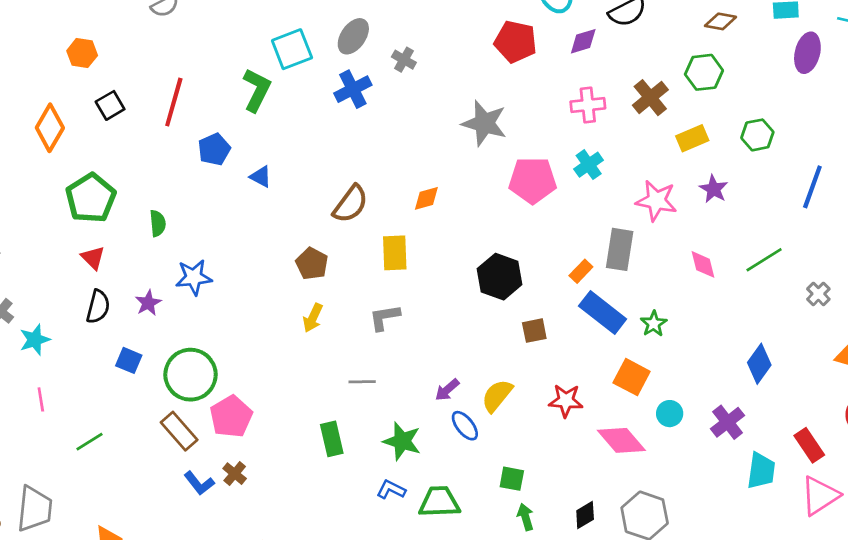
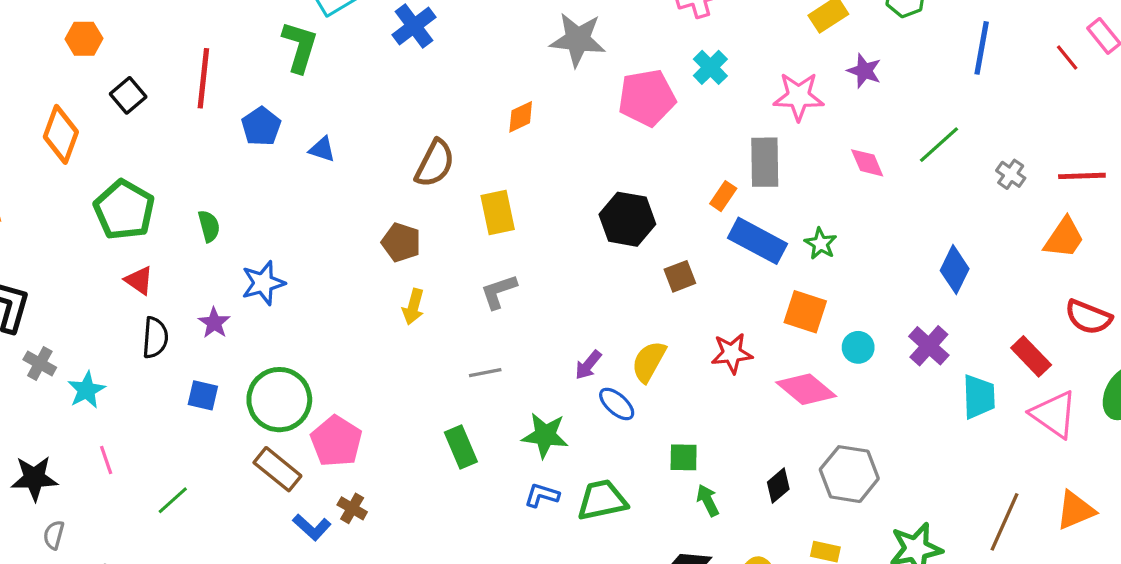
orange diamond: (426, 198) -> (521, 117), moved
pink triangle: (820, 496) -> (1054, 414), turned -42

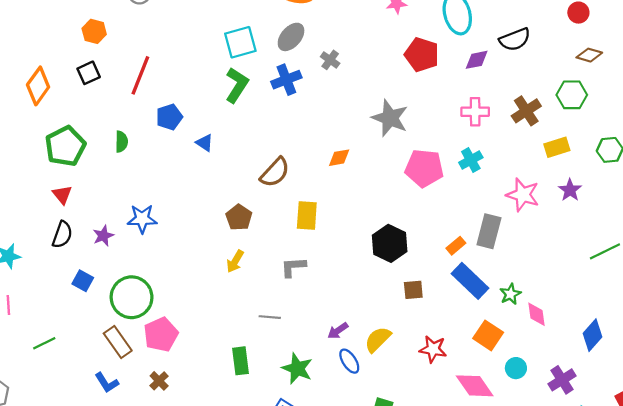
orange hexagon: (84, 39) -> (94, 31), moved
green L-shape: (300, 47) -> (237, 85), moved
pink diamond: (867, 163) -> (537, 314), moved
green semicircle: (209, 226) -> (121, 142), moved
blue L-shape: (312, 527) -> (107, 383), moved

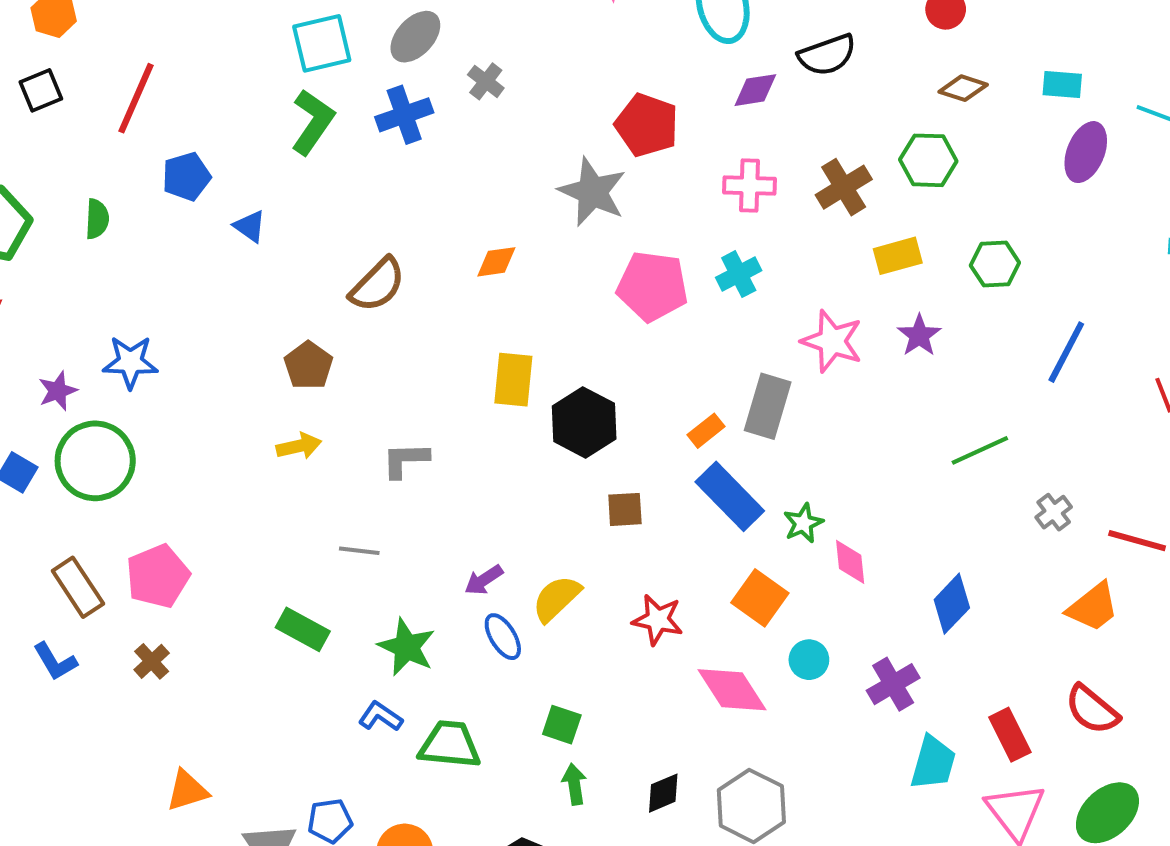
red pentagon: (422, 55) -> (647, 125), moved
yellow rectangle: (307, 216) -> (513, 380), moved
yellow arrow: (235, 261) -> (299, 446), turned -135
green circle: (132, 297) -> (95, 461), moved
green rectangle: (241, 361) -> (303, 629), turned -56

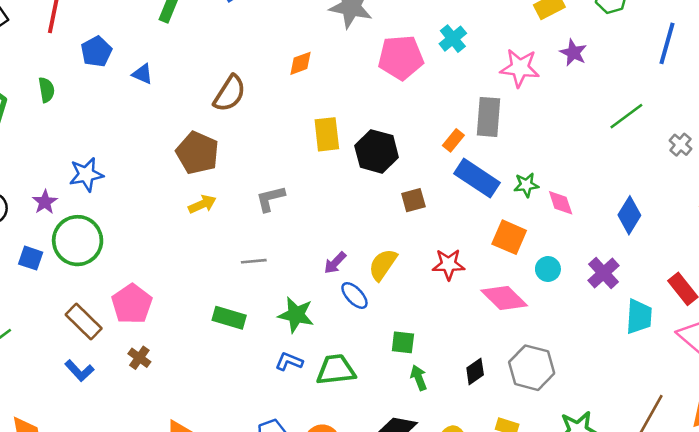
brown pentagon: (308, 366) -> (197, 153), size x1.4
green star: (803, 523) -> (526, 185), turned 30

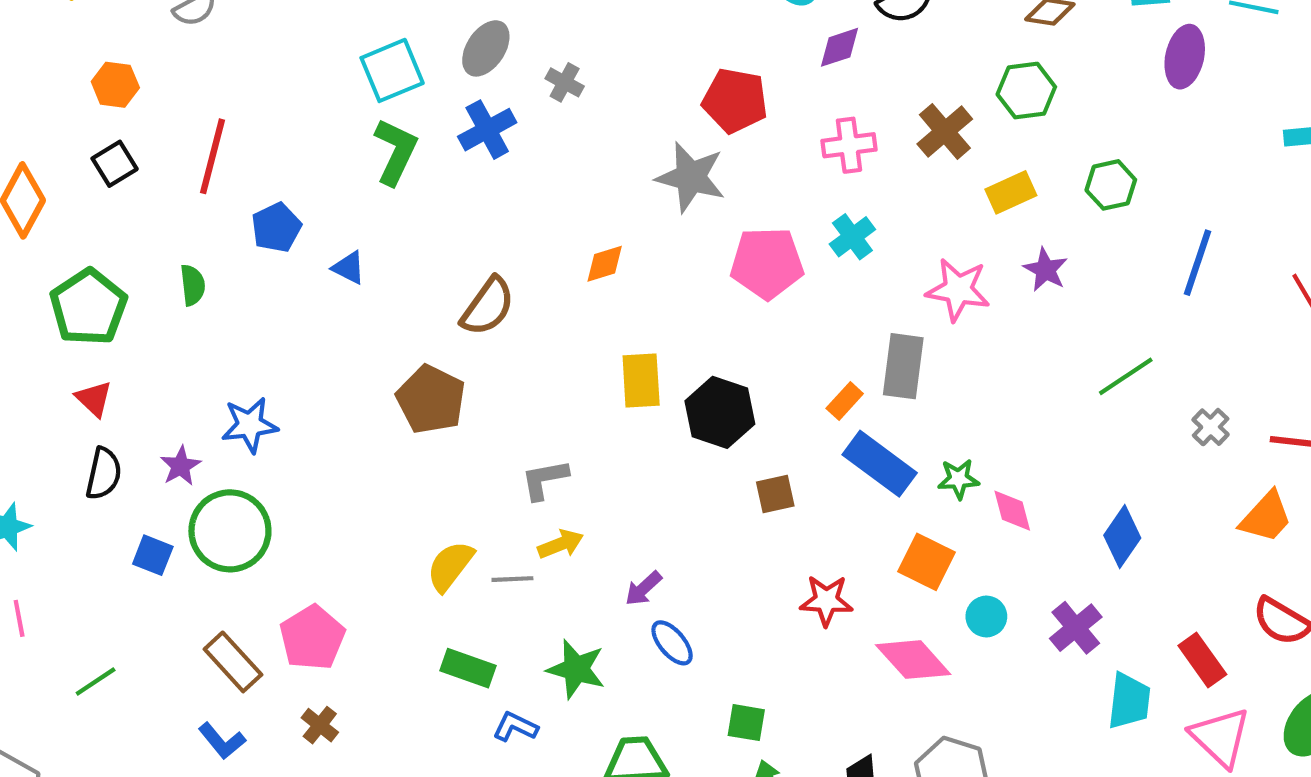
yellow arrow: (202, 204) -> (561, 544), moved
yellow semicircle: (383, 265) -> (450, 566), moved
blue L-shape: (289, 362) -> (515, 727), moved

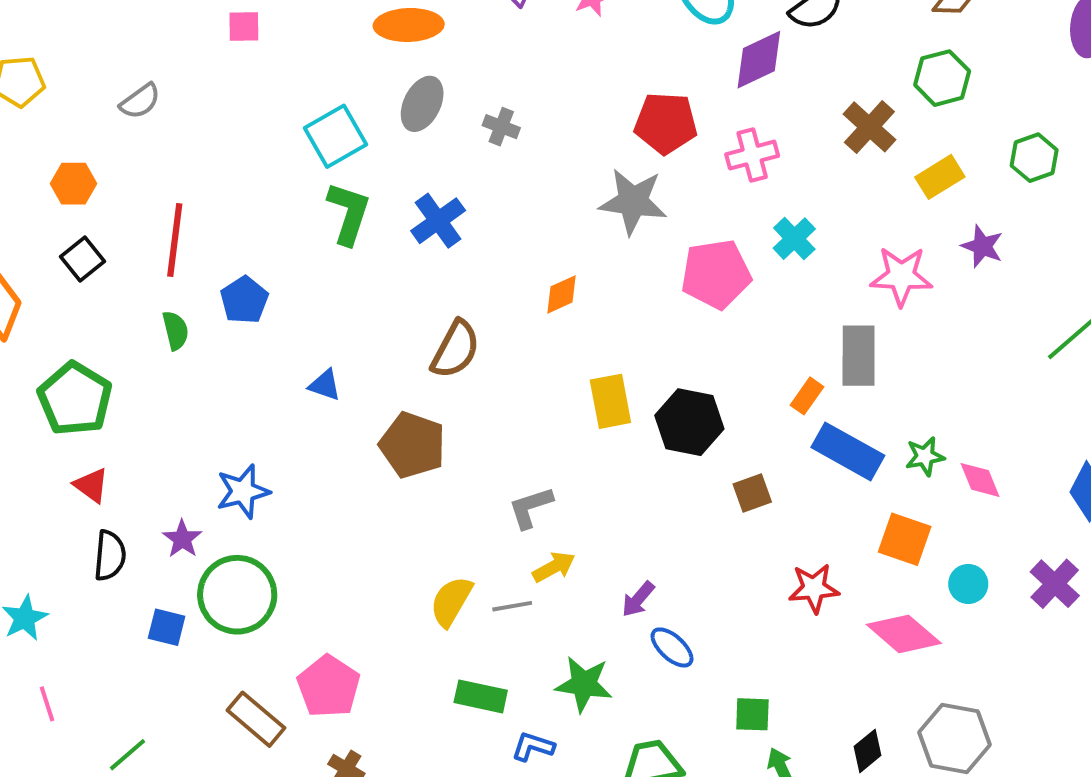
purple diamond: (839, 47) -> (759, 60), size x1.4
blue cross: (487, 130) -> (438, 221), moved
pink cross: (849, 145) -> (752, 155), moved
blue triangle: (349, 268) -> (325, 385), moved
green semicircle: (193, 285) -> (175, 330), moved

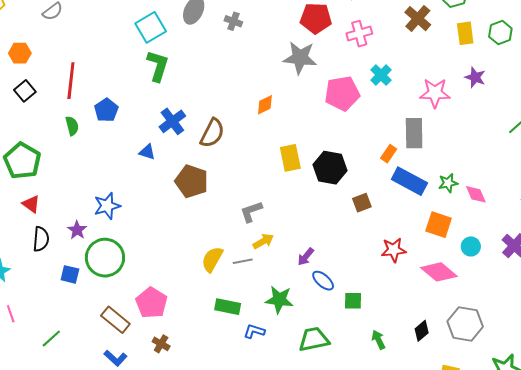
yellow rectangle: (940, 177) -> (465, 33), moved, turned -65
blue cross: (438, 221) -> (172, 121), moved
green square: (752, 714) -> (353, 301), moved

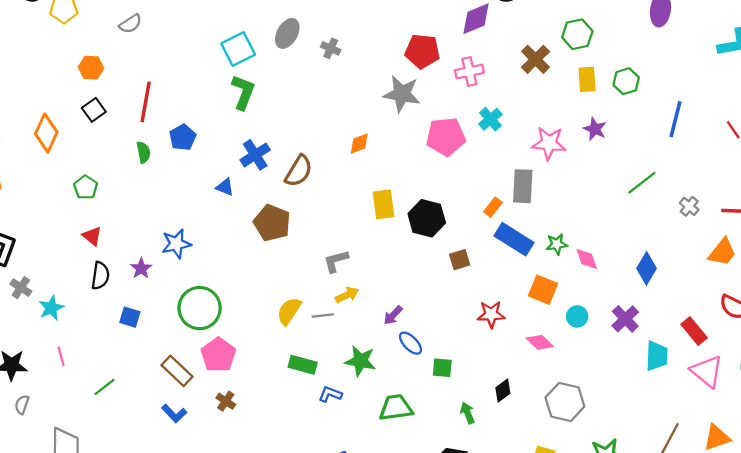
green pentagon: (22, 161) -> (86, 187), size x0.6
green circle: (105, 258) -> (200, 308), moved
pink diamond: (439, 272) -> (540, 342), size x0.7
black diamond: (422, 331) -> (503, 391), moved

